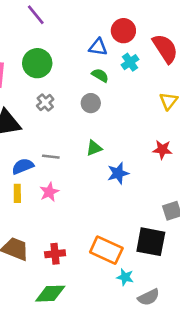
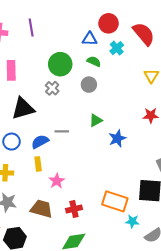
purple line: (36, 15) -> (31, 27), moved, turned 36
green circle: (37, 63) -> (60, 64), moved
pink star: (49, 192) -> (57, 181), moved

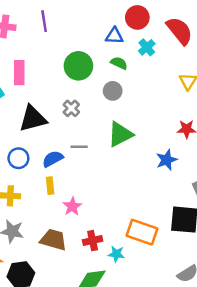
gray cross: (52, 88) -> (71, 108), moved
green triangle: (96, 120) -> (120, 134), size x1.6
blue star: (117, 139) -> (167, 160), moved
cyan star: (132, 221) -> (116, 254), moved

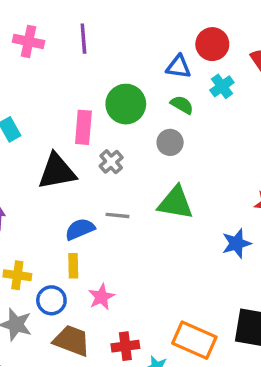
pink rectangle: (19, 73) -> (83, 127), moved
green triangle: (120, 134) -> (175, 203), turned 32
blue circle: (18, 158) -> (51, 300), moved

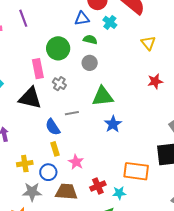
black triangle: (57, 171) -> (30, 98), turned 40
blue semicircle: (80, 229) -> (53, 127), turned -84
blue star: (237, 243) -> (113, 124), moved

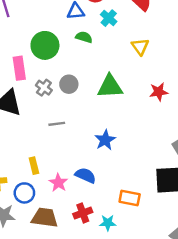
yellow triangle: (148, 43) -> (140, 47), moved
gray circle: (90, 63) -> (69, 84), moved
green triangle: (103, 96) -> (110, 87), moved
blue semicircle: (53, 127) -> (85, 175), moved, turned 144
orange rectangle: (136, 171) -> (130, 198), size x0.7

